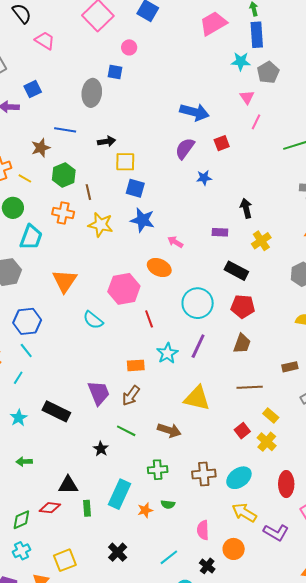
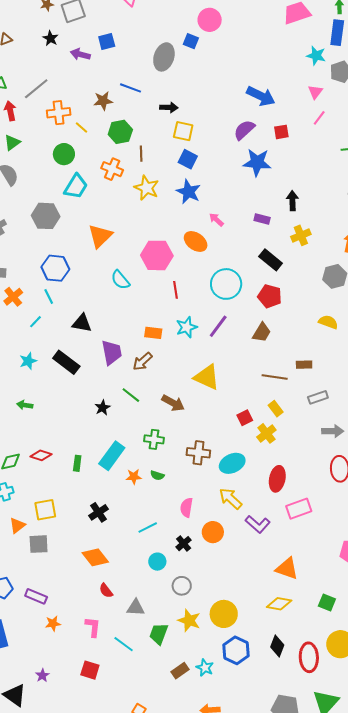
pink circle: (129, 47) -> (210, 20), size x1.5
blue star: (204, 178) -> (257, 162), size x1.8
brown line: (250, 387) -> (275, 377), moved
black triangle: (68, 485) -> (82, 323), moved

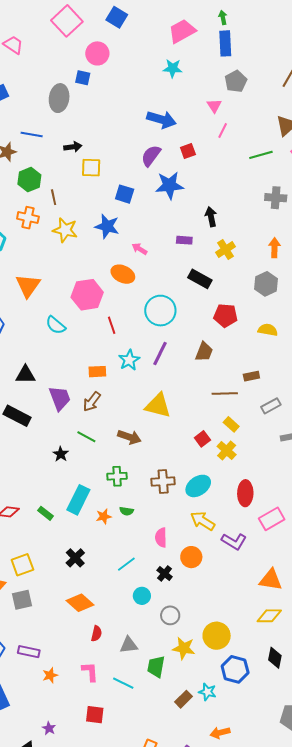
cyan star: (316, 56) -> (173, 68), moved
blue square: (188, 159) -> (125, 194), moved
red pentagon: (270, 296) -> (225, 315), moved
green rectangle: (77, 463) -> (46, 513), turned -49
red semicircle: (106, 591) -> (96, 634), turned -119

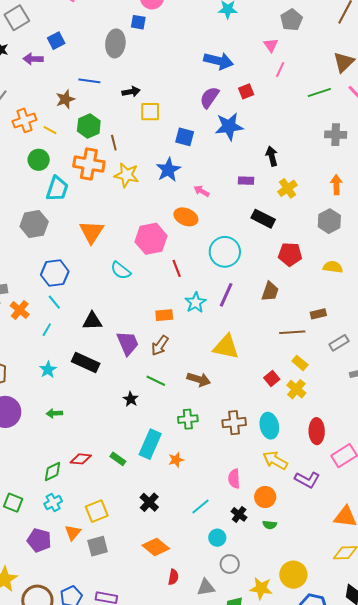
orange cross: (28, 218) -> (89, 164), size x1.4
blue star: (107, 226) -> (168, 170), turned 30
cyan ellipse: (198, 486) -> (269, 426), turned -65
green semicircle: (127, 511) -> (270, 525), moved
gray circle: (170, 615) -> (230, 564), moved

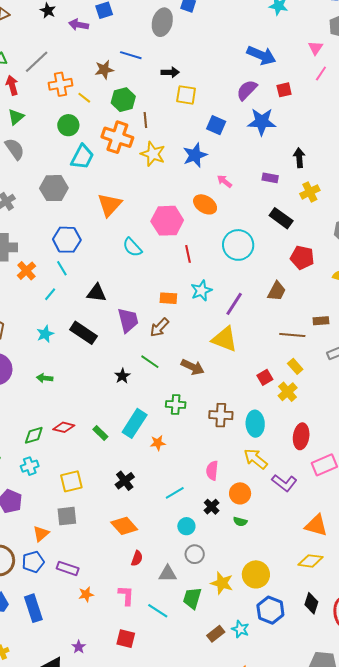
purple line: (226, 295) -> (234, 304), moved
orange triangle: (73, 532) -> (41, 534), moved

